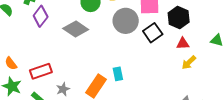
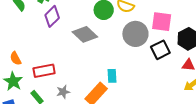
cyan rectangle: (118, 74) -> (112, 76), moved

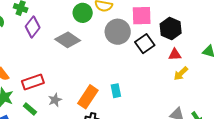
cyan rectangle: (112, 76) -> (116, 91), moved

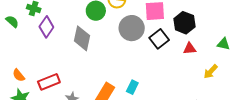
gray diamond: (68, 40) -> (82, 38), turned 70
yellow arrow: (181, 73) -> (211, 72), moved
cyan rectangle: (116, 91) -> (132, 87), turned 40

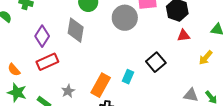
purple diamond: (46, 27) -> (42, 36), moved
black square: (159, 39) -> (156, 62), moved
red rectangle: (49, 82) -> (47, 62), moved

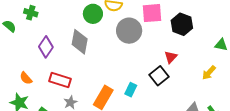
red triangle: (184, 36) -> (171, 57), moved, turned -40
red rectangle: (47, 62) -> (60, 80), moved, turned 40
orange semicircle: (14, 70) -> (26, 78), moved

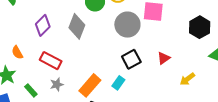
black hexagon: (182, 24) -> (200, 27), moved
yellow arrow: (209, 73) -> (187, 79), moved
black square: (159, 76) -> (131, 59), moved

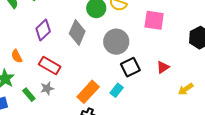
gray circle: (127, 25) -> (116, 42), moved
gray star: (57, 84) -> (47, 88), moved

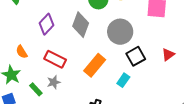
orange rectangle: (88, 92) -> (95, 65), moved

